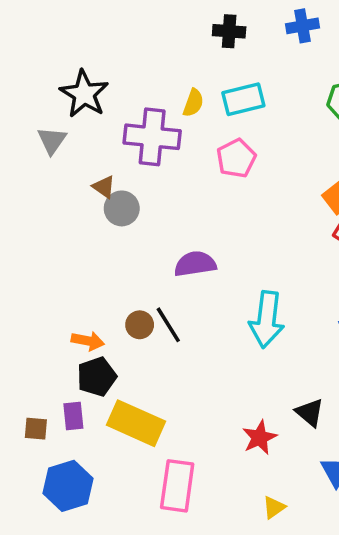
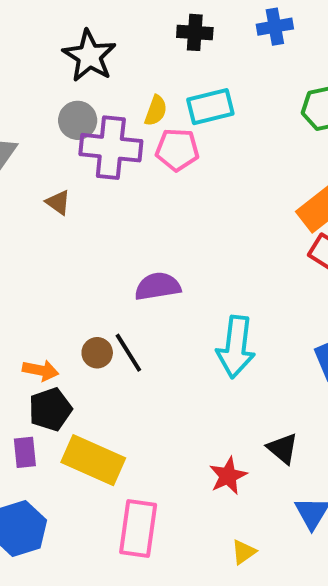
black star: (84, 94) -> (89, 56), moved
pink pentagon: (236, 158) -> (177, 150), moved, turned 30
gray circle: (122, 208) -> (78, 120), moved

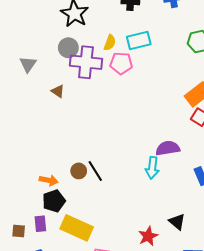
purple semicircle: (158, 286) -> (168, 148), moved
cyan arrow: (236, 347) -> (152, 168), size x0.7

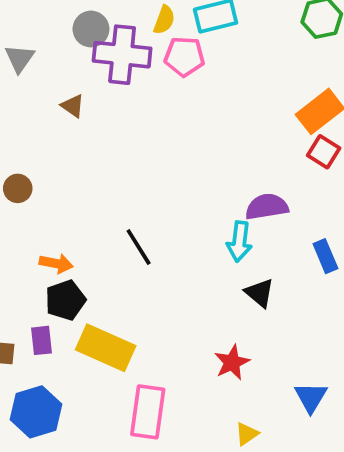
brown circle: (79, 171) -> (18, 188), moved
black triangle: (177, 222) -> (259, 293), moved

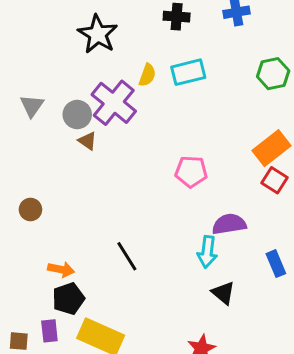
gray circle: (91, 29) -> (77, 115), moved
purple cross: (122, 55) -> (114, 103), turned 33
pink pentagon: (184, 57) -> (191, 172), moved
brown triangle: (73, 106) -> (87, 141), moved

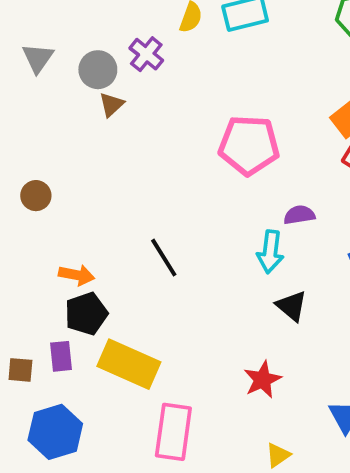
purple cross: (114, 103) -> (146, 54), size x0.6
brown triangle: (87, 141) -> (111, 105), turned 42
pink pentagon: (191, 172) -> (249, 145), size x1.4
purple semicircle: (229, 224) -> (299, 215), size x0.7

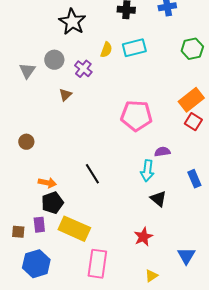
gray circle: (98, 70) -> (54, 60), moved

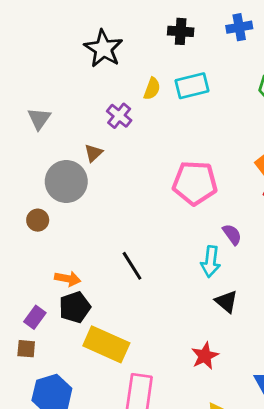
gray circle: (54, 60) -> (66, 182), moved, size x1.5
purple semicircle: (162, 152) -> (232, 234), turned 63
purple rectangle: (39, 225) -> (35, 317), moved, turned 42

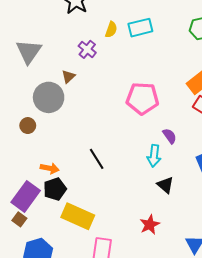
gray triangle: (39, 119) -> (29, 52), size x1.5
purple rectangle: (35, 317) -> (26, 196), size x1.8
brown square: (26, 349) -> (19, 219), turned 32

